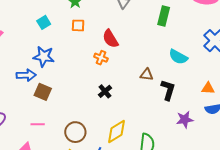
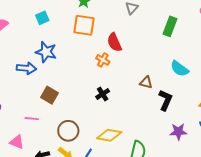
cyan square: (44, 22) -> (42, 18), moved
orange square: (78, 25) -> (84, 25), size x1.6
brown square: (43, 92) -> (50, 95), moved
yellow diamond: (116, 132) -> (109, 135), turned 35

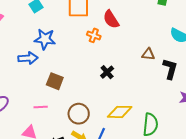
orange cross: (103, 60) -> (94, 35), moved

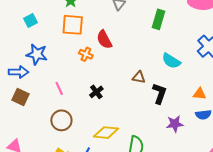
brown square: (55, 81) -> (21, 97), moved
pink line: (41, 107) -> (59, 88), moved, turned 64
brown circle: (79, 114) -> (61, 120), moved

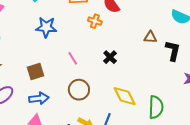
blue arrow: (19, 72) -> (39, 98), moved
brown square: (21, 97) -> (35, 72), turned -36
yellow diamond: (106, 133) -> (125, 96), turned 65

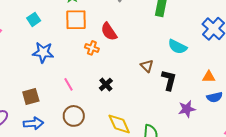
brown triangle: (150, 37) -> (147, 66), turned 40

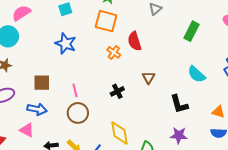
brown triangle: (147, 66) -> (149, 78), moved
black L-shape: (169, 80) -> (179, 104), turned 135
pink line: (69, 84) -> (75, 90), moved
purple star: (187, 109) -> (179, 135), moved

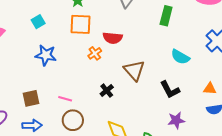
red semicircle: (135, 41) -> (113, 38), turned -54
orange cross: (114, 52) -> (95, 53), turned 32
brown triangle: (149, 78) -> (134, 70), size x1.6
pink line: (75, 90) -> (65, 99), turned -48

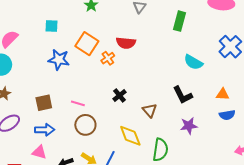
cyan square: (38, 22) -> (51, 26), turned 32
orange square: (81, 24) -> (87, 44), moved, turned 30
brown triangle: (134, 70) -> (150, 110), moved, size x0.7

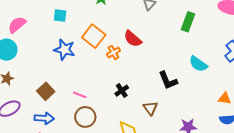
red semicircle: (126, 43) -> (133, 39), turned 30
black L-shape: (183, 95) -> (168, 80), moved
brown square: (44, 103) -> (46, 91), turned -36

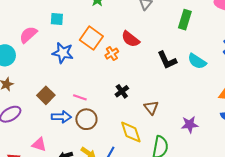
pink semicircle: (17, 25) -> (28, 35), moved
black L-shape: (168, 80) -> (167, 60), moved
blue arrow: (44, 118) -> (61, 117), moved

